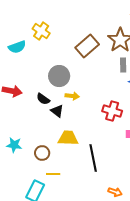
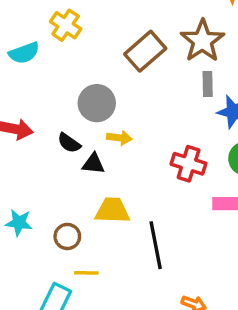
black triangle: (57, 111) -> (93, 164), turned -32

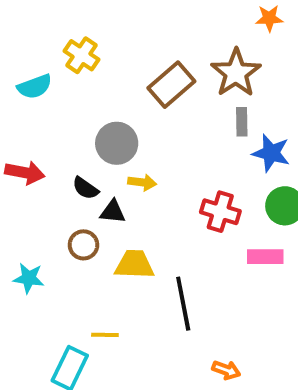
brown circle: (67, 236) -> (83, 245), moved

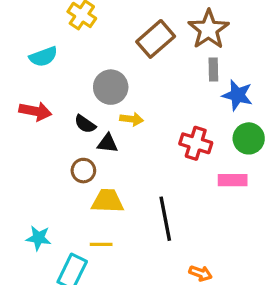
cyan semicircle: (35, 87) -> (43, 57), moved
yellow trapezoid: (134, 264) -> (107, 201), moved
cyan star: (29, 278) -> (38, 238), moved

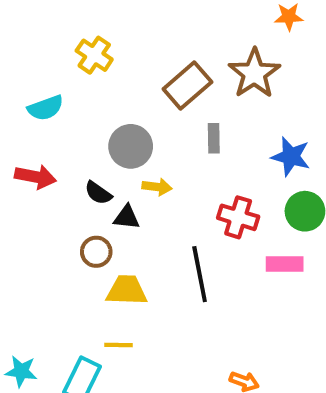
gray rectangle: (213, 69) -> (214, 138), moved
black line: (165, 219) -> (200, 274), moved
cyan star: (38, 238) -> (21, 371), moved

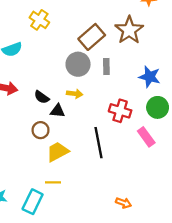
gray circle: (131, 146) -> (78, 64), moved
pink rectangle: (285, 264) -> (146, 137), turned 54
yellow trapezoid: (127, 290) -> (58, 152), turned -30

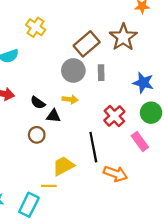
red cross: (120, 111) -> (114, 116), turned 30
yellow trapezoid: (58, 152) -> (63, 166), moved
orange arrow: (123, 203) -> (115, 174), moved, size x1.5

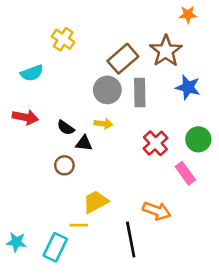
gray rectangle: (101, 73) -> (140, 93), size x1.5
blue star: (143, 83) -> (188, 87), moved
black line: (93, 147) -> (131, 239), moved

